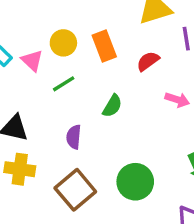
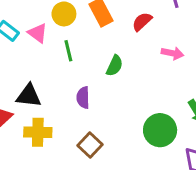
green line: (64, 84) -> (68, 51), turned -65
green circle: (135, 182) -> (160, 130), moved
brown square: (75, 190) -> (90, 145), size x0.7

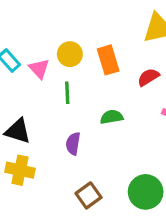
green semicircle: (115, 66) -> (112, 117), turned -135
brown square: (90, 145) -> (89, 195), moved

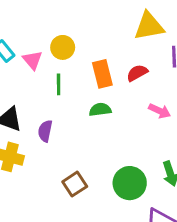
orange rectangle: (108, 60) -> (102, 74), moved
purple semicircle: (73, 144) -> (45, 131), moved

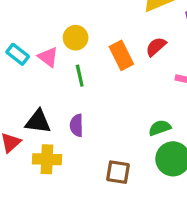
green semicircle: (100, 110) -> (160, 128), moved
brown square: (75, 184) -> (118, 172), turned -35

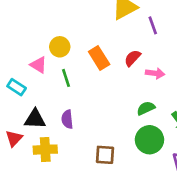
red semicircle: (156, 47) -> (133, 58), moved
cyan rectangle: (18, 54) -> (17, 87), moved
green semicircle: (160, 128) -> (146, 108), moved

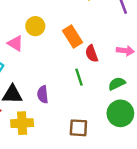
red semicircle: (133, 58) -> (92, 54), moved, turned -63
green line: (66, 78) -> (79, 77), moved

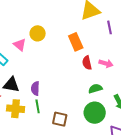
orange rectangle: (72, 36) -> (76, 42), moved
red semicircle: (92, 54) -> (87, 63), moved
green line: (79, 77) -> (38, 106), moved

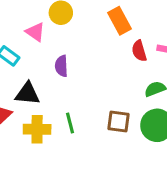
purple semicircle: (35, 88) -> (61, 66), moved
brown square: (60, 119) -> (119, 121), moved

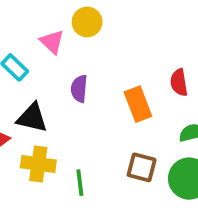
orange rectangle: (120, 21) -> (138, 104), moved
green line: (70, 123) -> (80, 183), moved

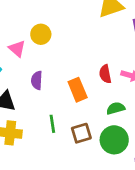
brown square: (142, 167) -> (81, 133), turned -30
green line: (80, 183) -> (52, 124), moved

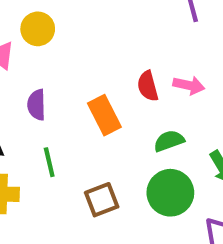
green line: (52, 124) -> (49, 162), moved
brown square: (81, 133) -> (102, 200), moved

